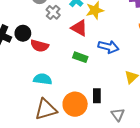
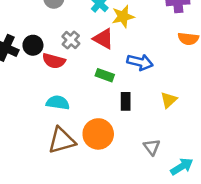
gray cross: (53, 12) -> (71, 40), moved
black rectangle: (97, 96) -> (126, 101), moved

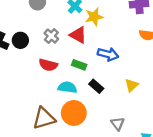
red semicircle: (54, 61) -> (48, 65), moved
black rectangle: (126, 101) -> (96, 86), turned -48
cyan semicircle: (58, 103) -> (67, 87), moved

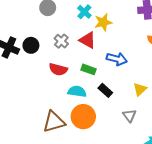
gray triangle: (118, 124) -> (129, 116), moved

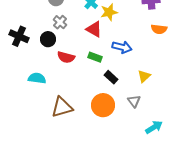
gray cross: (61, 41) -> (60, 22), moved
black circle: (31, 45) -> (48, 39), moved
cyan semicircle: (77, 91) -> (37, 78), moved
orange circle: (83, 117) -> (103, 105), moved

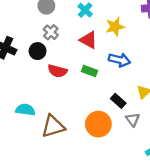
yellow star: (109, 12) -> (115, 27), moved
black rectangle: (111, 77) -> (118, 101), moved
cyan semicircle: (37, 78) -> (25, 110), moved

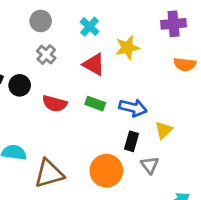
black circle: (38, 51) -> (20, 85), moved
blue arrow: (119, 60) -> (133, 108), moved
black rectangle: (118, 101) -> (132, 141), turned 64

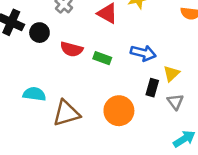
green rectangle: (95, 104) -> (102, 58), moved
black rectangle: (132, 141) -> (152, 88), moved
gray triangle: (150, 165) -> (175, 102), moved

